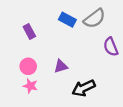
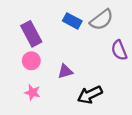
purple rectangle: (29, 32) -> (31, 34), size x1.5
pink circle: (28, 66) -> (31, 61), moved

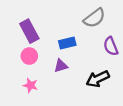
blue rectangle: (72, 21) -> (67, 43), moved, turned -42
black arrow: (90, 95) -> (98, 79), moved

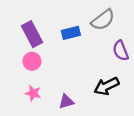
blue rectangle: (67, 43) -> (71, 33), moved
purple triangle: (61, 66) -> (66, 102), moved

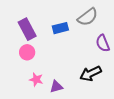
pink star: (33, 93) -> (36, 80), moved

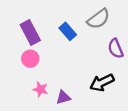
blue rectangle: (60, 28) -> (68, 31), turned 63

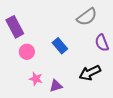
blue rectangle: (68, 31) -> (60, 46), moved
purple rectangle: (30, 33) -> (15, 27), moved

